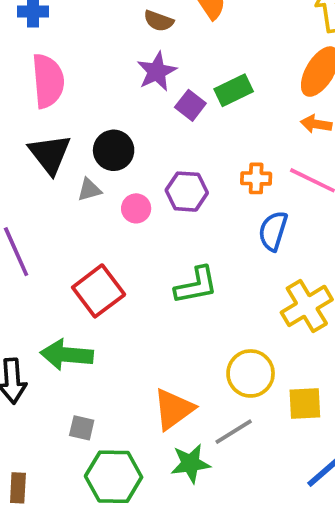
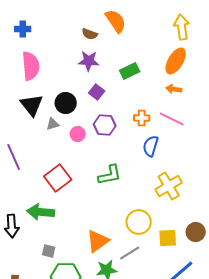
purple star: (157, 72) -> (89, 61), turned 30
purple square: (190, 105) -> (97, 92), moved

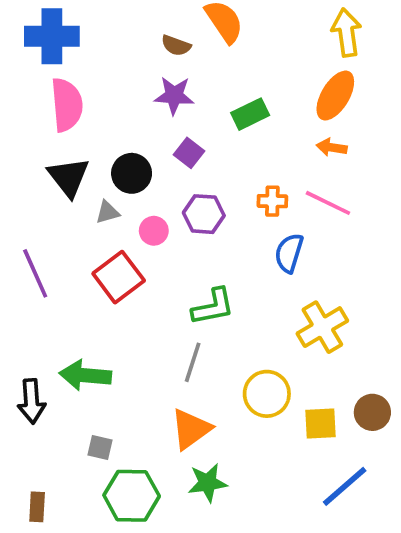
blue cross: (23, 29) -> (52, 36), size x1.8
red square: (58, 178) -> (119, 277), moved
gray line: (130, 253) -> (193, 362), moved, turned -40

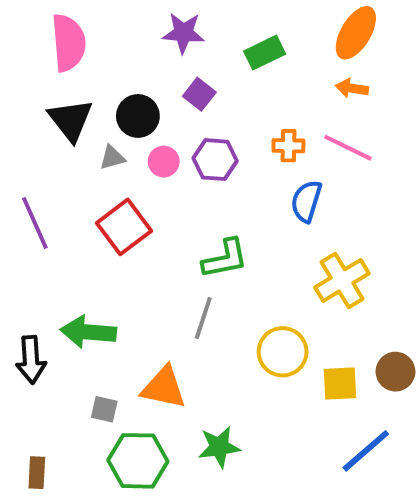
pink circle: (154, 231) -> (164, 162), moved
orange triangle: (191, 429) -> (164, 387), moved, turned 48

